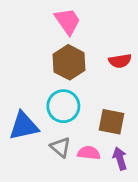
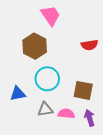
brown hexagon: (69, 62) -> (35, 46), moved
blue triangle: (24, 126) -> (18, 94), size x0.7
gray triangle: (61, 147) -> (45, 109), turned -49

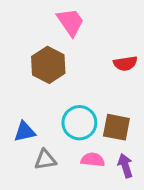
cyan circle: (47, 79) -> (79, 123), moved
gray triangle: (45, 109) -> (45, 160), moved

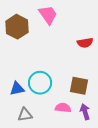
brown hexagon: (48, 65) -> (17, 27), moved
cyan circle: (79, 123) -> (40, 83), moved
gray triangle: (45, 160) -> (25, 115), moved

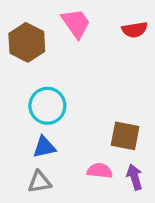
red semicircle: (85, 43) -> (135, 30), moved
cyan circle: (40, 83) -> (47, 106), moved
blue triangle: (17, 89) -> (44, 147), moved

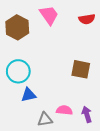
cyan circle: (47, 106) -> (18, 71), moved
brown square: (125, 136) -> (81, 69), moved
gray triangle: (39, 182) -> (45, 119), moved

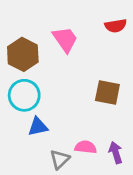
pink trapezoid: (49, 15) -> (65, 39), moved
brown hexagon: (17, 27) -> (23, 54), moved
gray triangle: (45, 119) -> (60, 159), turned -35

